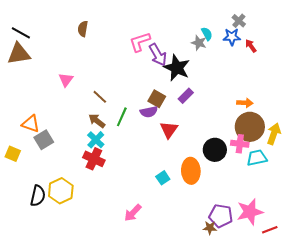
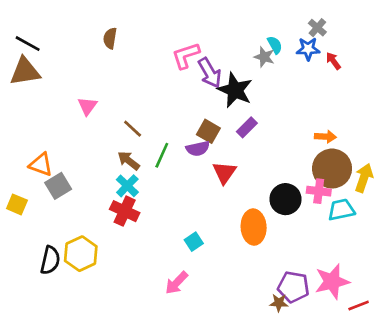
cyan square: (163, 178) -> (194, 242), moved

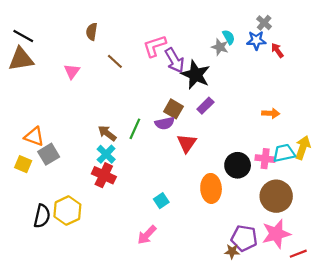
pink triangle: (87, 106) -> (72, 71), moved
brown line: (133, 129) -> (115, 61), moved
brown circle: (332, 169) -> (276, 196), moved
yellow square: (17, 204) -> (23, 164), moved
cyan trapezoid: (341, 210) -> (284, 153), moved

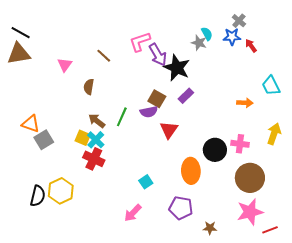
brown semicircle: (92, 32) -> (89, 87), moved
cyan trapezoid: (284, 153) -> (271, 86), moved, turned -105
yellow square: (23, 164) -> (83, 138), moved
purple pentagon: (244, 238) -> (181, 208), moved

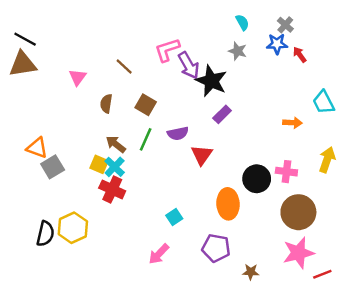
cyan semicircle: (207, 34) -> (242, 22), moved
brown square: (157, 99) -> (146, 105), moved

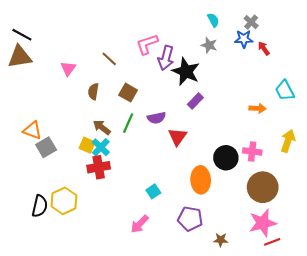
purple arrow: (189, 65) -> (166, 58), turned 45
red cross: (112, 190) -> (99, 167), turned -35
red line: (322, 274) -> (272, 242), moved

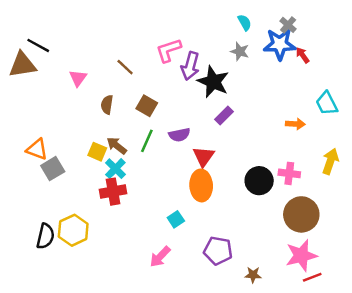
black line: (22, 35) -> (38, 45), moved
blue star: (244, 39) -> (280, 44), size x1.5
yellow square: (87, 145) -> (97, 152), moved
orange ellipse: (201, 180) -> (201, 185), moved

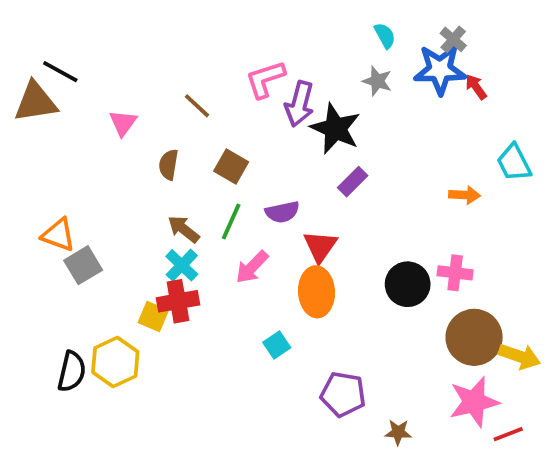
yellow square: (97, 152) -> (153, 316), moved
yellow arrow: (330, 161) -> (520, 356), moved, turned 90
pink arrow: (160, 257) -> (252, 267), moved
red line: (312, 277) -> (508, 434), moved

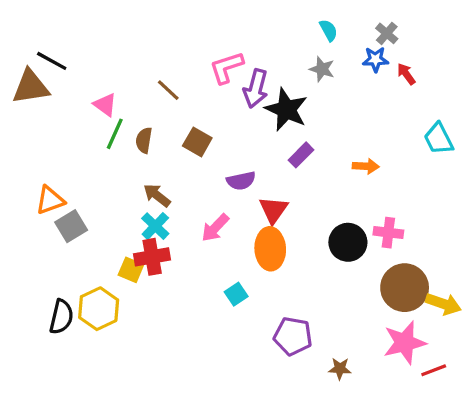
blue star: (440, 70) -> (375, 59), size x0.6
pink triangle: (123, 123) -> (105, 105), turned -30
orange arrow: (465, 195) -> (366, 166), moved
green line: (231, 222) -> (115, 134), moved
orange triangle: (58, 235) -> (50, 200), turned -40

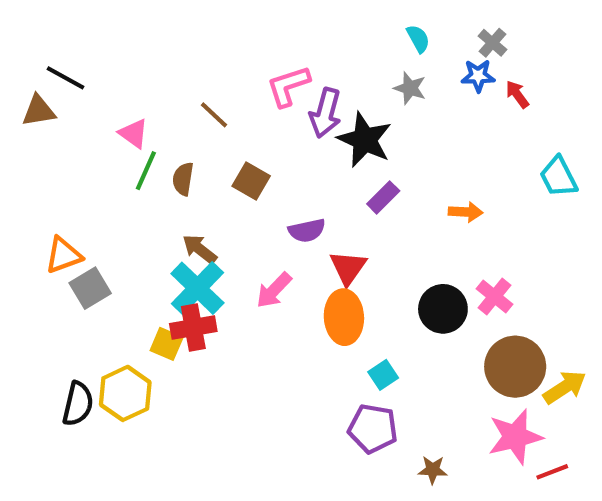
brown triangle: (31, 87) -> (39, 111), size x0.7
cyan cross: (155, 226) -> (197, 288), size x1.5
pink cross: (388, 233) -> (495, 296), turned 32
cyan square: (236, 294) -> (383, 375), moved
yellow arrow: (443, 304) -> (565, 387), turned -52

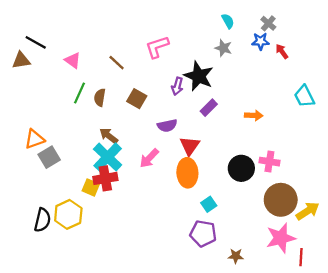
purple arrow: (325, 113) -> (177, 86), moved, size x0.7
pink triangle: (134, 134) -> (73, 60), moved
pink cross: (495, 296) -> (269, 162), turned -30
red line: (552, 472) -> (301, 257), turned -66

